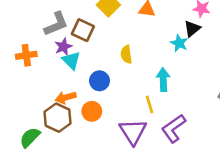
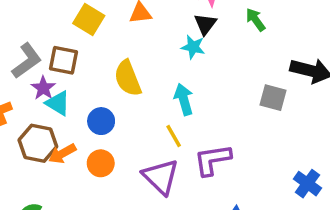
yellow semicircle: (126, 54) -> (128, 78), size x1.5
brown hexagon: (58, 118) -> (38, 143), moved
purple L-shape: (173, 128) -> (212, 160), turned 40

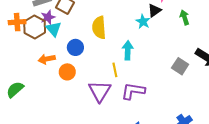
brown hexagon: (38, 143) -> (35, 27), moved

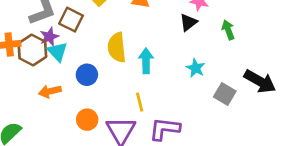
cyan star: (143, 22) -> (196, 68), moved
cyan arrow: (128, 50) -> (146, 61), moved
orange circle: (67, 72) -> (87, 120), moved

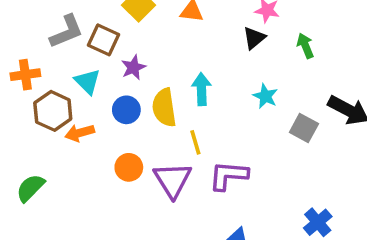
purple star: (49, 37) -> (133, 67), moved
yellow semicircle: (117, 47) -> (164, 108), moved
brown hexagon: (32, 50) -> (53, 111), moved

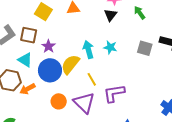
cyan star: (265, 96) -> (110, 47), moved
yellow semicircle: (164, 108) -> (70, 64), turned 60
blue circle: (126, 110) -> (50, 70), size x1.5
gray square: (304, 128) -> (145, 48), moved

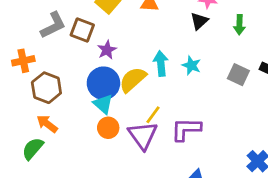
green arrow: (140, 13) -> (239, 25), turned -152
cyan triangle: (25, 60) -> (103, 104), moved
yellow line: (92, 79) -> (153, 115), moved, turned 56
orange arrow: (27, 89) -> (47, 124), moved, turned 56

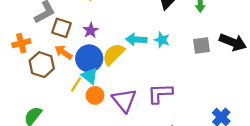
brown square: (82, 30) -> (61, 28), moved
cyan arrow: (161, 63) -> (136, 39), turned -78
gray square: (238, 75) -> (202, 46), turned -30
yellow line: (153, 115) -> (76, 84), moved
orange arrow: (47, 124) -> (63, 52), moved

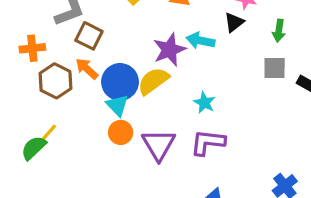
purple star: (91, 30) -> (169, 50), moved, size x1.5
cyan arrow: (136, 39) -> (200, 41), moved
cyan star: (162, 40) -> (204, 103), moved
gray square: (202, 46) -> (275, 68), moved
yellow line: (76, 84) -> (48, 134), moved

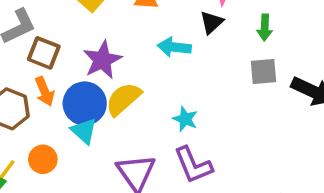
purple star: (169, 50) -> (102, 60), moved
orange arrow: (87, 69) -> (45, 91), turned -150
orange circle: (121, 132) -> (43, 159), moved
purple L-shape: (208, 142) -> (193, 165), turned -114

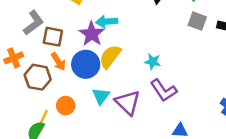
cyan arrow: (174, 47) -> (107, 22), moved
gray square: (264, 71) -> (197, 21), turned 36
cyan triangle: (84, 131) -> (101, 96), moved, turned 36

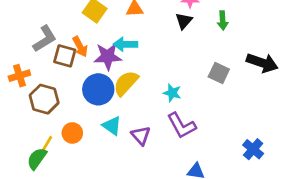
gray square: (197, 21) -> (219, 73), moved
purple star: (92, 34) -> (108, 56), turned 30
orange arrow: (58, 61) -> (80, 47), moved
cyan triangle: (101, 96) -> (112, 126), turned -36
purple triangle: (128, 103) -> (141, 136), size x0.7

